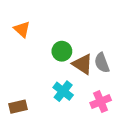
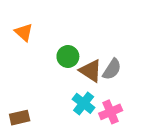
gray semicircle: (102, 63) -> (112, 69), turned -126
cyan cross: (63, 91) -> (84, 103), moved

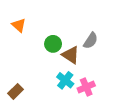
gray semicircle: (112, 69) -> (91, 41), moved
brown rectangle: (20, 118) -> (15, 91), turned -32

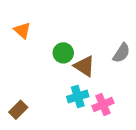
gray semicircle: (91, 41) -> (121, 53), moved
cyan cross: (65, 80) -> (78, 97), turned 35

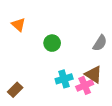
brown triangle: (84, 66) -> (93, 75), moved

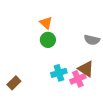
orange triangle: (18, 25) -> (46, 23), moved
gray semicircle: (100, 43) -> (92, 40), turned 70

